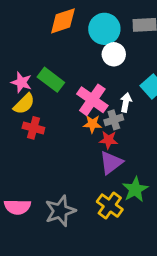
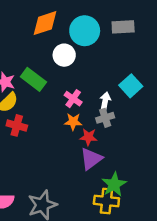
white circle: (114, 54) -> (64, 55), moved
pink cross: (92, 100) -> (73, 99), size x0.6
gray cross: (114, 120) -> (105, 118), moved
yellow cross: (110, 206) -> (106, 201), moved, turned -30

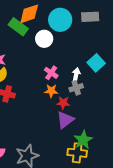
green rectangle: (33, 79) -> (18, 27), moved

